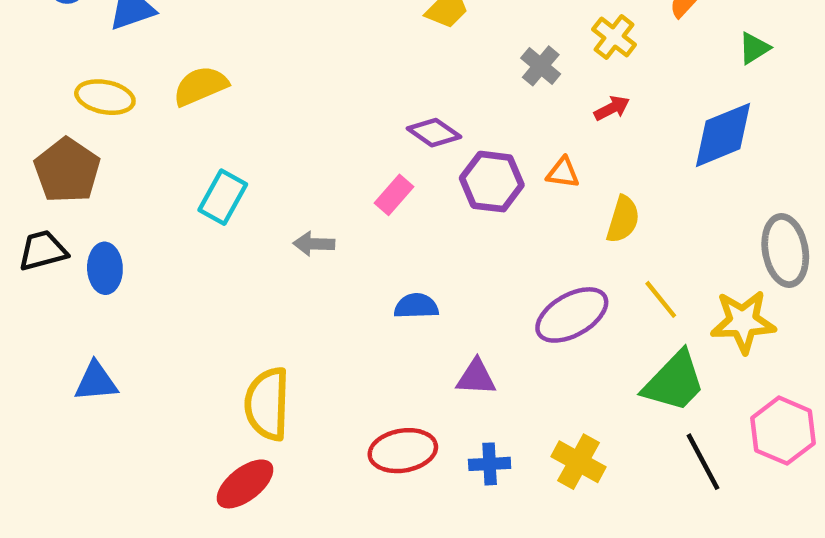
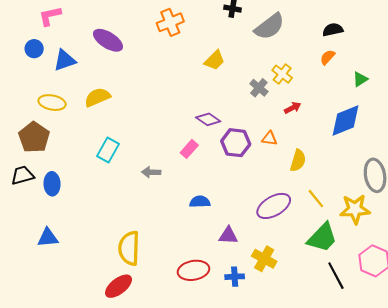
yellow cross: (614, 37) -> (282, 74), moved
yellow cross: (578, 462) -> (264, 259), moved

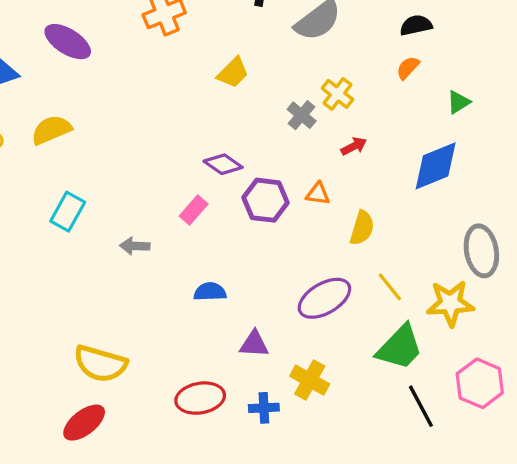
yellow semicircle: (129, 248) -> (100, 364), turned -76

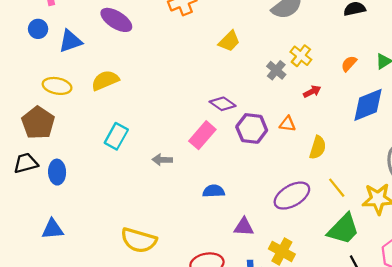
orange semicircle: (408, 68) -> (349, 64), moved
pink rectangle: (194, 210) -> (202, 135), size x1.4

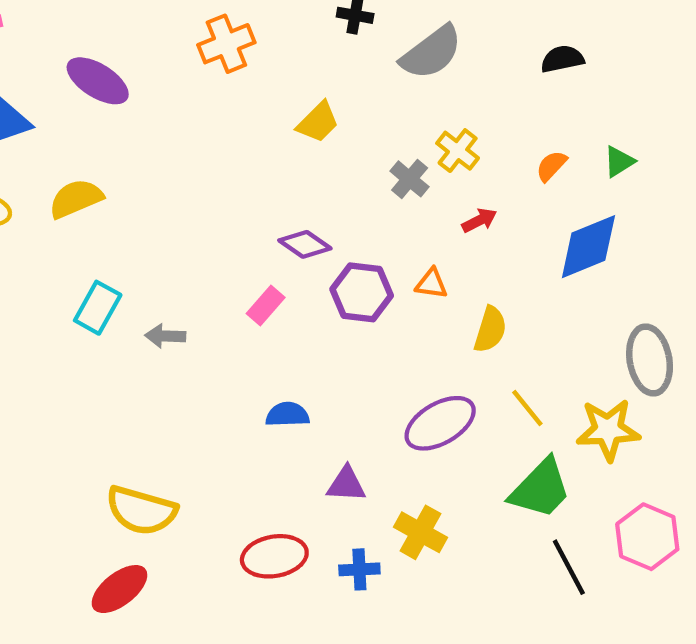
pink rectangle: (202, 135) -> (266, 305), size x0.7
gray arrow: (162, 160) -> (165, 336), moved

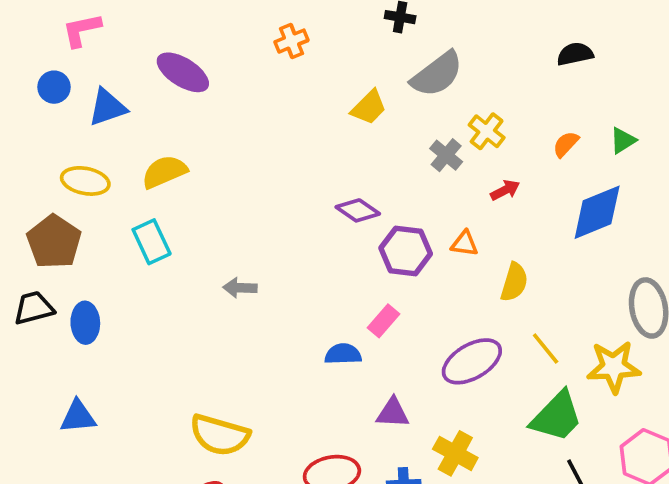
orange cross: (226, 44) -> (291, 41), size x0.7
gray semicircle: (431, 52) -> (437, 74), moved
pink rectangle: (266, 305) -> (384, 321), moved
cyan rectangle: (98, 308) -> (152, 242), moved, turned -54

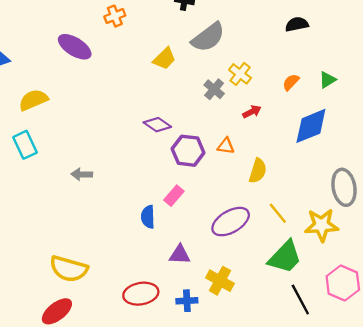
purple ellipse: (183, 72) -> (75, 47), moved
blue semicircle: (343, 354) -> (148, 217), turned -90

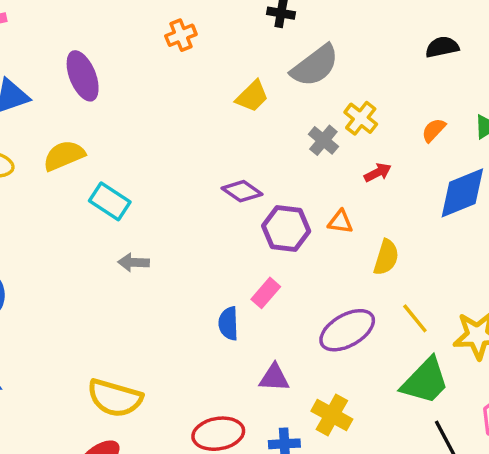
purple ellipse: (75, 47) -> (83, 76), moved, turned 36
cyan rectangle: (25, 145) -> (110, 201), moved, turned -32

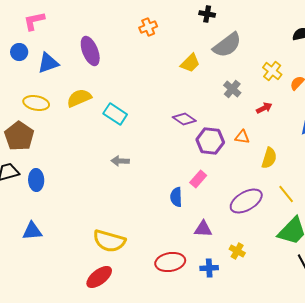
yellow cross: (361, 118) -> (272, 71), moved
cyan rectangle: (110, 201) -> (115, 114), moved
yellow cross: (332, 415) -> (237, 251), size x0.7

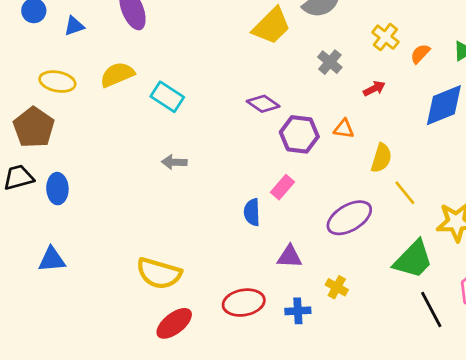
blue triangle: (48, 63) -> (74, 26), size x0.7
yellow trapezoid: (190, 63) -> (271, 26), size x1.4
yellow line: (286, 194) -> (405, 193), moved
red ellipse: (99, 277) -> (174, 323), moved

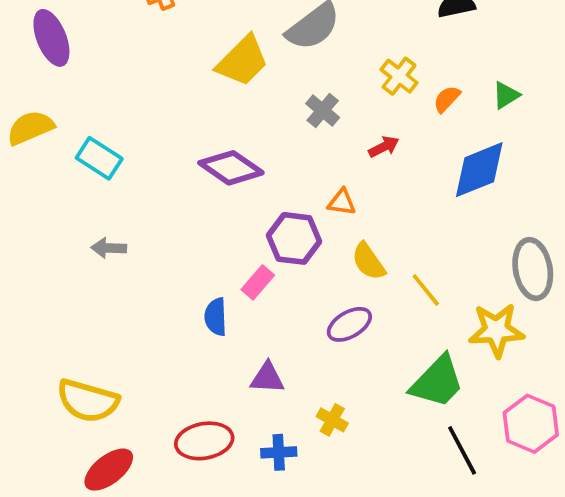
purple diamond: (263, 104) -> (231, 168), size x1.4
purple hexagon: (299, 134) -> (294, 238), moved
yellow semicircle: (381, 158) -> (368, 261), moved, turned 128
purple ellipse: (349, 218) -> (349, 324), size x0.7

